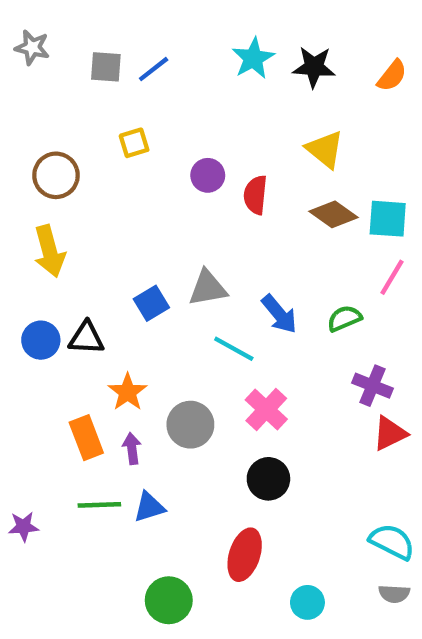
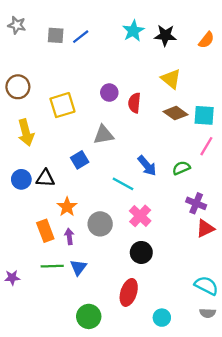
yellow square: (134, 143) -> (62, 105), moved, size x1.6
brown circle: (56, 175) -> (18, 87), moved
gray triangle: (208, 288) -> (104, 135), moved
blue triangle: (149, 507) -> (78, 267), turned -36

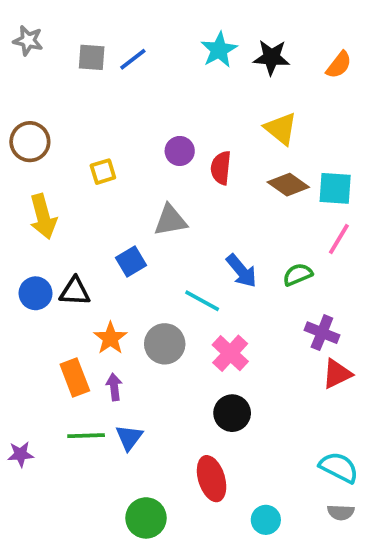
yellow square: (62, 105) -> (103, 172), size x0.6
gray circle: (100, 224) -> (165, 344), moved
red ellipse: (129, 292) -> (212, 479), turned -35

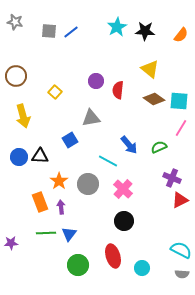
yellow square: (103, 172) -> (55, 92), turned -32
green circle: (146, 518) -> (78, 265), moved
cyan circle: (266, 520) -> (142, 268), moved

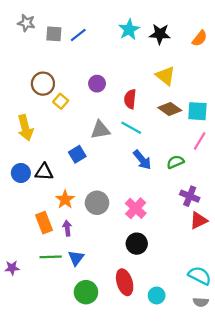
gray star: (15, 22) -> (26, 23), moved
brown circle: (16, 76) -> (43, 84), moved
purple circle: (96, 81) -> (97, 84), moved
cyan line: (108, 161) -> (131, 128), moved

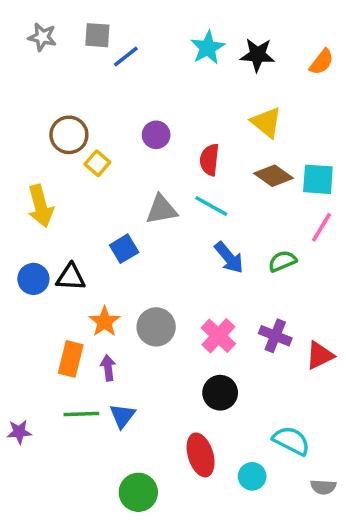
gray square: (54, 34) -> (97, 35), moved
purple cross: (190, 196) -> (275, 336), moved
orange rectangle: (44, 223) -> (71, 359), turned 35
cyan semicircle: (200, 276) -> (291, 441), moved
green circle: (86, 292) -> (138, 492), moved

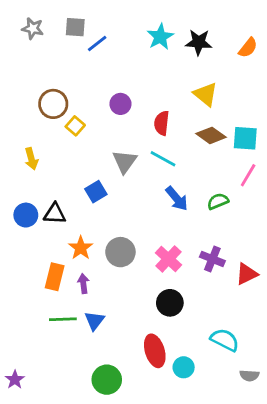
yellow arrow: (41, 206) -> (31, 159), size x0.7
gray triangle: (161, 210) -> (125, 162), turned -44
purple star: (19, 432) -> (15, 380), moved, turned -30
cyan circle: (252, 476) -> (184, 367), moved

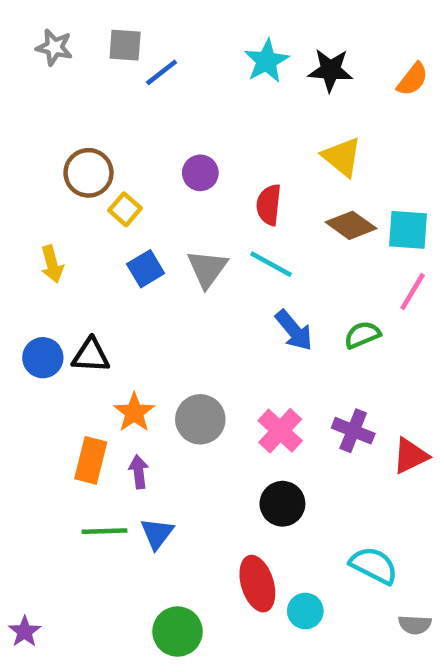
blue square: (96, 192) -> (146, 269), moved

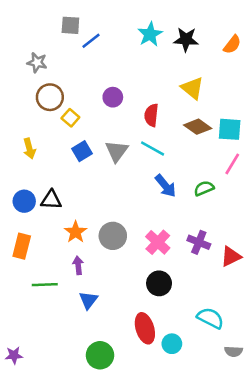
gray star: (54, 47) -> (37, 63), moved
orange rectangle: (91, 460) -> (22, 246), moved
green line: (104, 531) -> (45, 285), moved
purple star: (25, 632) -> (14, 355), turned 30

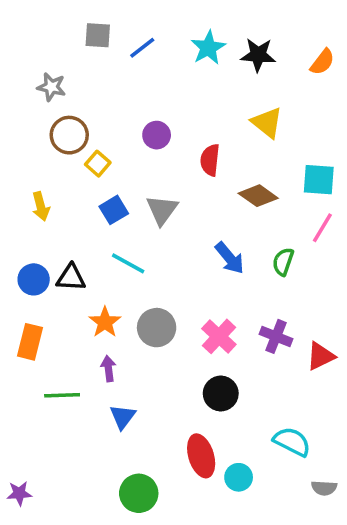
blue line: (91, 41) -> (142, 48), moved
brown diamond: (198, 127) -> (258, 196), moved
cyan line: (153, 149) -> (128, 263), moved
green semicircle: (204, 188) -> (283, 262), turned -48

